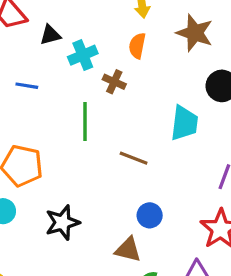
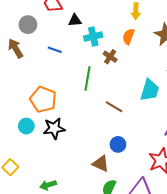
black star: (62, 223) -> (54, 128), moved

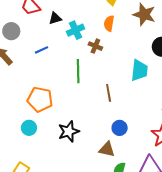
blue line: (55, 50) -> (42, 50), turned -32
brown line: (114, 107) -> (109, 93), turned 60
black star: (54, 128) -> (69, 131), moved

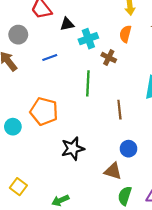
cyan circle: (29, 128) -> (13, 127), moved

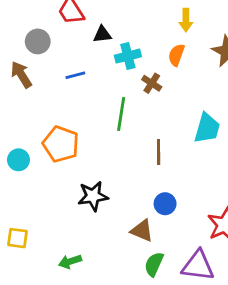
yellow square: (18, 187) -> (18, 238), turned -35

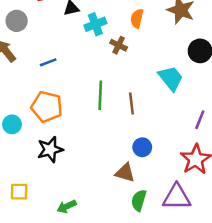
blue line: (75, 75) -> (48, 62), moved
green line: (121, 114) -> (100, 95), moved
cyan trapezoid: (207, 128) -> (171, 78), turned -48
black star: (93, 196) -> (50, 149), moved

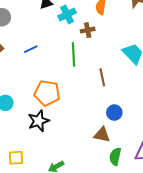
brown cross: (119, 45) -> (88, 30), turned -32
green line: (100, 95) -> (74, 55), moved
orange pentagon: (47, 107) -> (47, 93), moved

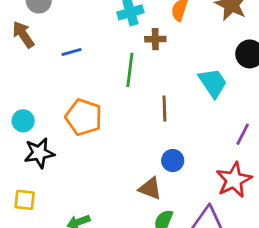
black star: (39, 121) -> (39, 153), moved

